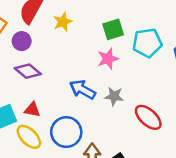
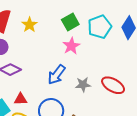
blue arrow: (82, 90) -> (57, 75), turned -70
gray star: (114, 96) -> (83, 85), moved

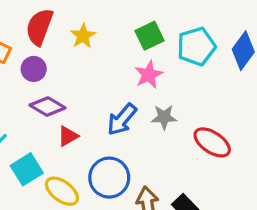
gray star: (83, 85) -> (164, 117), moved
red triangle: (21, 99) -> (68, 136), moved, turned -32

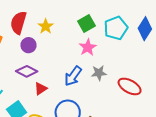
purple circle: (34, 69) -> (29, 45), moved

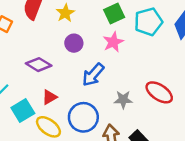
purple circle: (29, 45) -> (74, 43), moved
gray star: (99, 73) -> (123, 100), moved
red triangle: (41, 89) -> (49, 97), moved

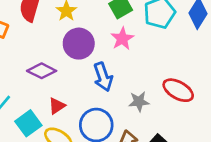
purple circle: (74, 43) -> (79, 44), size x1.5
blue arrow: (93, 75) -> (103, 77), turned -55

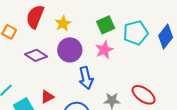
purple diamond: (42, 71) -> (36, 55), moved

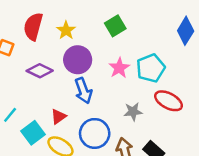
cyan pentagon: (136, 33) -> (151, 68), moved
pink star: (104, 50) -> (119, 68), moved
blue arrow: (86, 78) -> (83, 91), moved

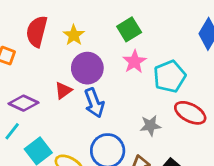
pink star: (119, 68) -> (134, 62), moved
purple diamond: (40, 71) -> (24, 103), moved
red triangle: (58, 117) -> (63, 90), moved

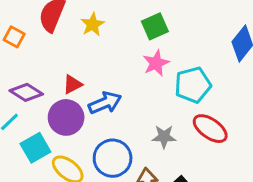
purple circle: (87, 68) -> (66, 117), moved
blue arrow: (94, 103) -> (105, 103), turned -100

